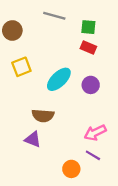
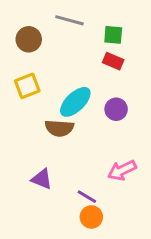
brown circle: (12, 30) -> (29, 39), moved
brown semicircle: (43, 116) -> (59, 128), moved
purple line: (93, 155) -> (87, 197), moved

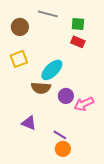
purple circle: (116, 109) -> (66, 96), moved
pink arrow: (122, 170) -> (84, 104), moved

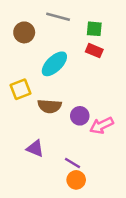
yellow square: (19, 59) -> (21, 89), moved
cyan ellipse: (52, 70) -> (54, 64), moved

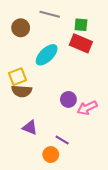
red rectangle: (94, 51) -> (81, 43), size x1.5
brown semicircle: (50, 106) -> (22, 91), moved
orange circle: (76, 180) -> (51, 155), moved

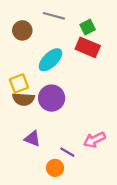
green square: (81, 25) -> (88, 27), turned -32
purple circle: (68, 99) -> (52, 98), moved, size x1.5
pink arrow: (87, 108) -> (94, 140), moved

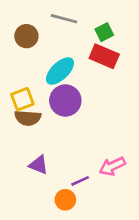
purple circle: (52, 98) -> (65, 101), moved
purple line: (67, 152) -> (80, 181), turned -56

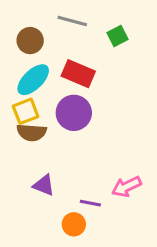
red rectangle: (104, 56) -> (78, 74), moved
cyan ellipse: (60, 71) -> (33, 80), moved
purple line: (80, 181) -> (90, 203), turned 36

